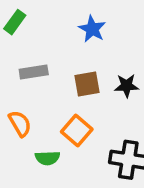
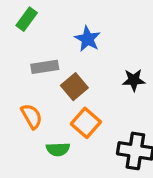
blue star: (92, 29) -> (88, 39), moved
brown square: (87, 84) -> (74, 87), moved, turned -30

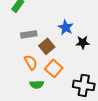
blue star: (88, 39) -> (66, 27), moved
orange semicircle: (32, 116) -> (31, 62), moved

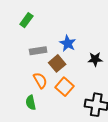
blue star: (66, 27) -> (68, 43), moved
green semicircle: (37, 84) -> (31, 103), moved, turned 80

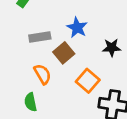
orange square: (64, 87) -> (88, 81), moved

